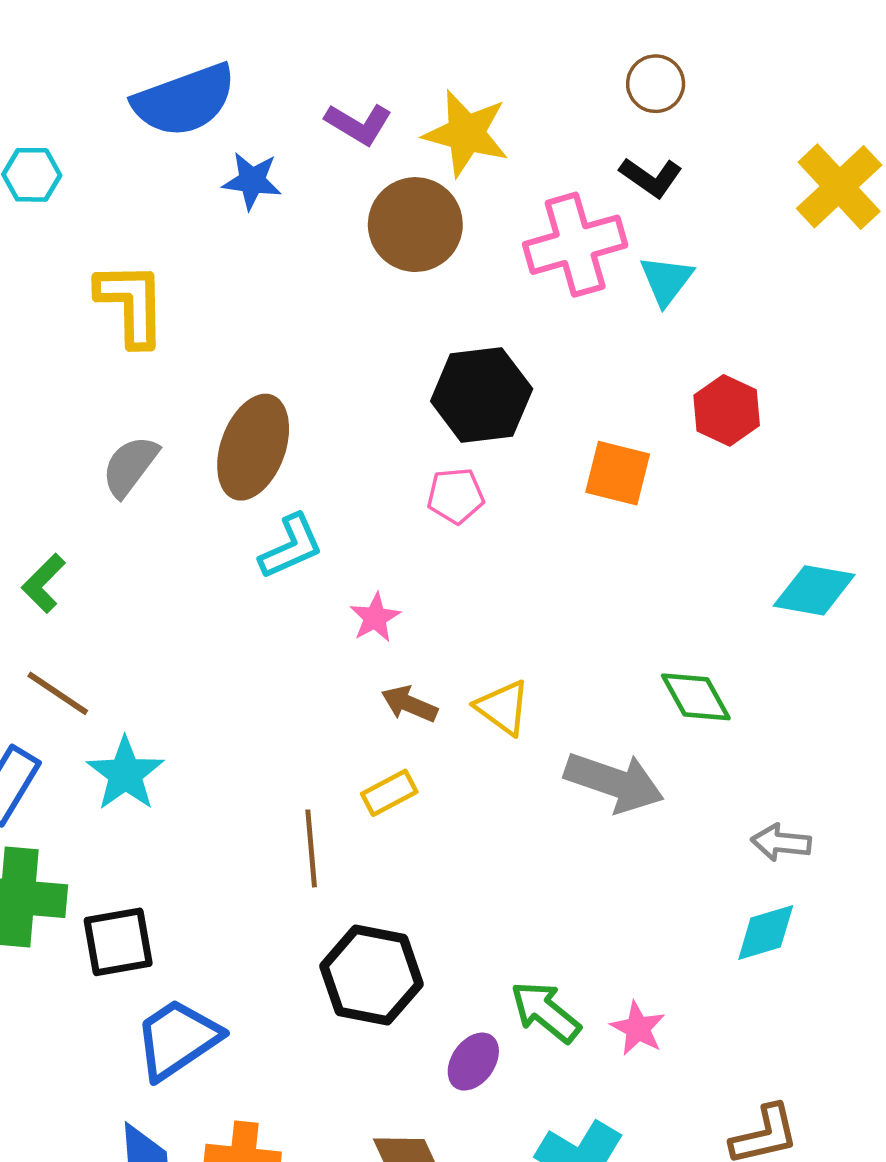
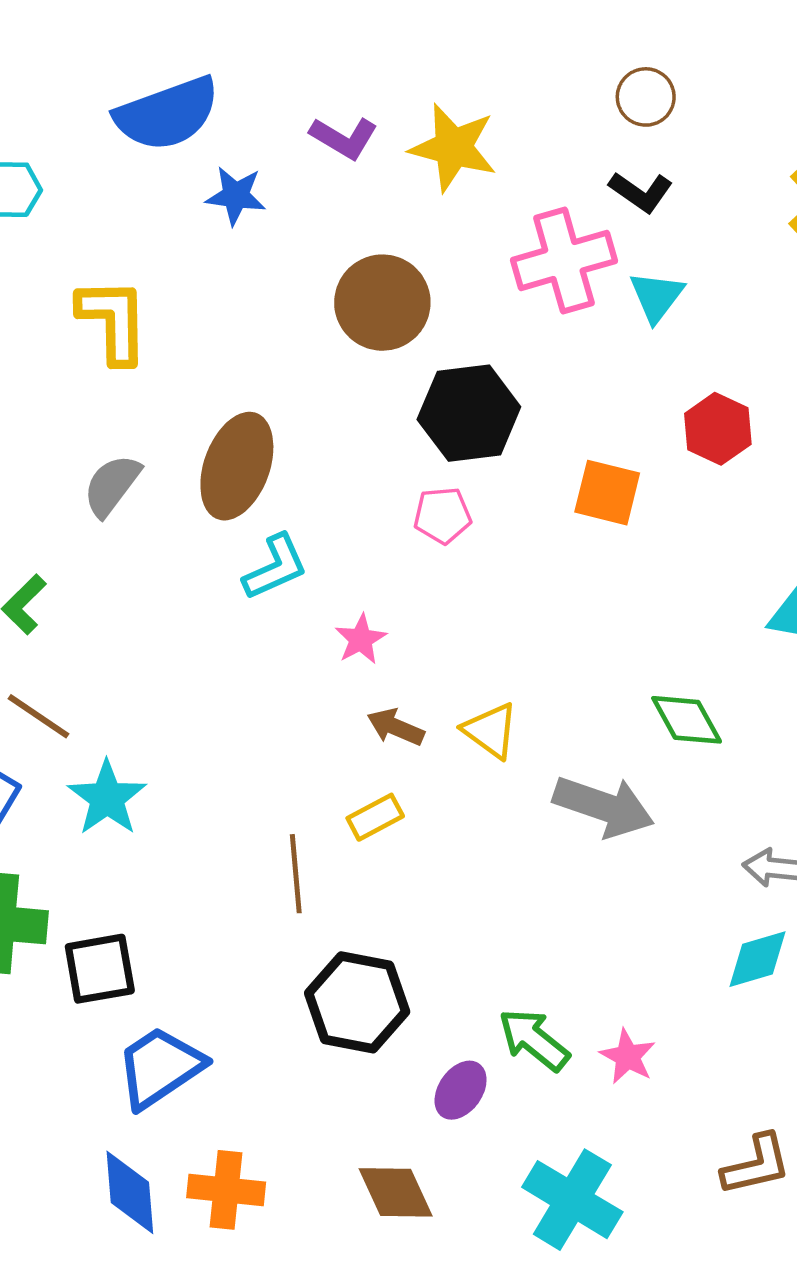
brown circle: (415, 225) -> (382, 303), moved

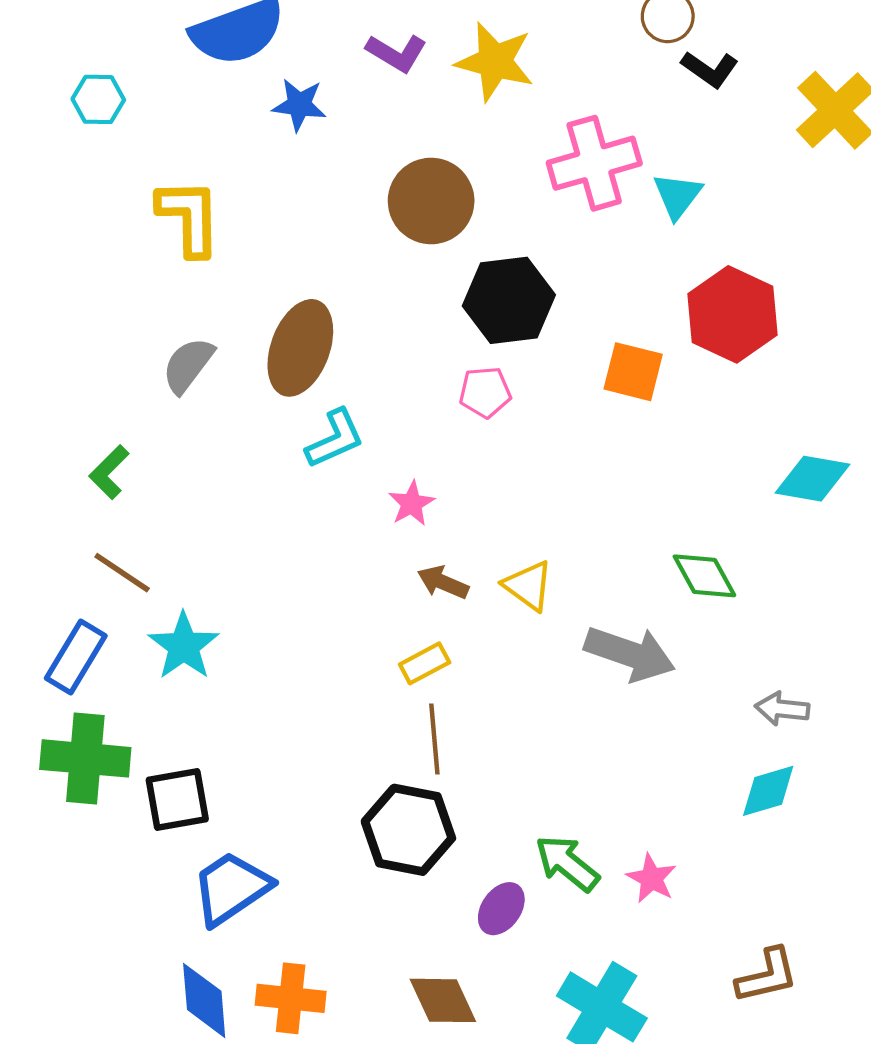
black L-shape: (641, 192) -> (710, 69), moved
red hexagon: (718, 429) -> (733, 314), size x1.5
brown line: (296, 874) -> (434, 739), moved

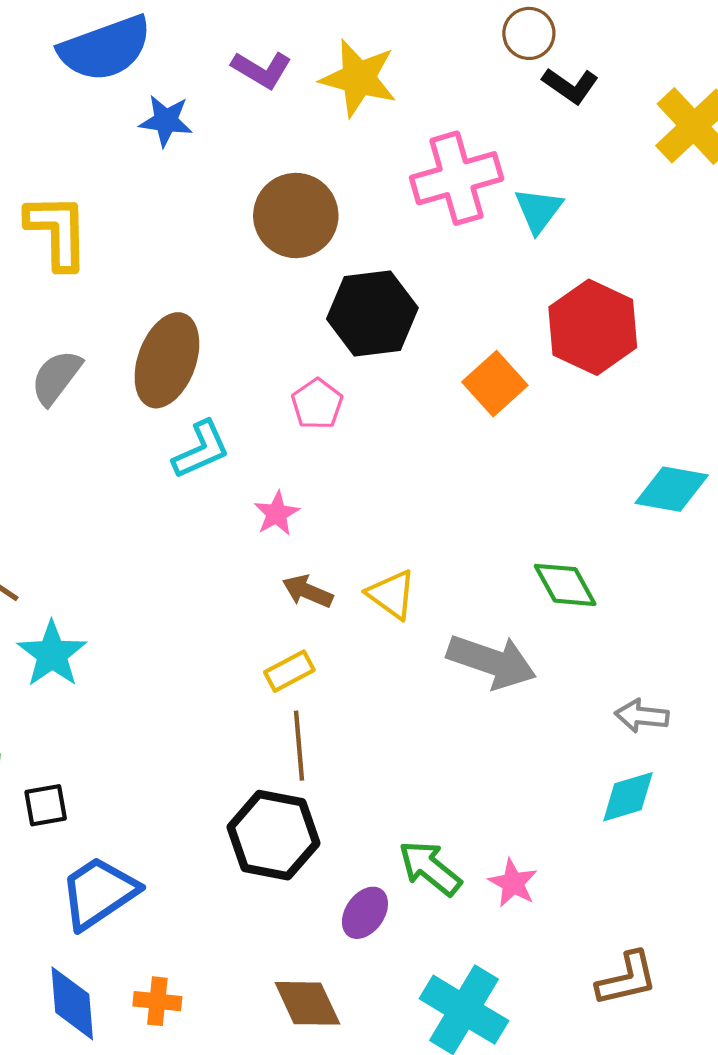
orange square: (633, 372) -> (495, 384), turned 34
pink pentagon: (485, 392) -> (317, 404), moved, turned -30
black square: (177, 800) -> (46, 805), size x0.7
orange cross: (291, 998) -> (157, 1001), size x0.7

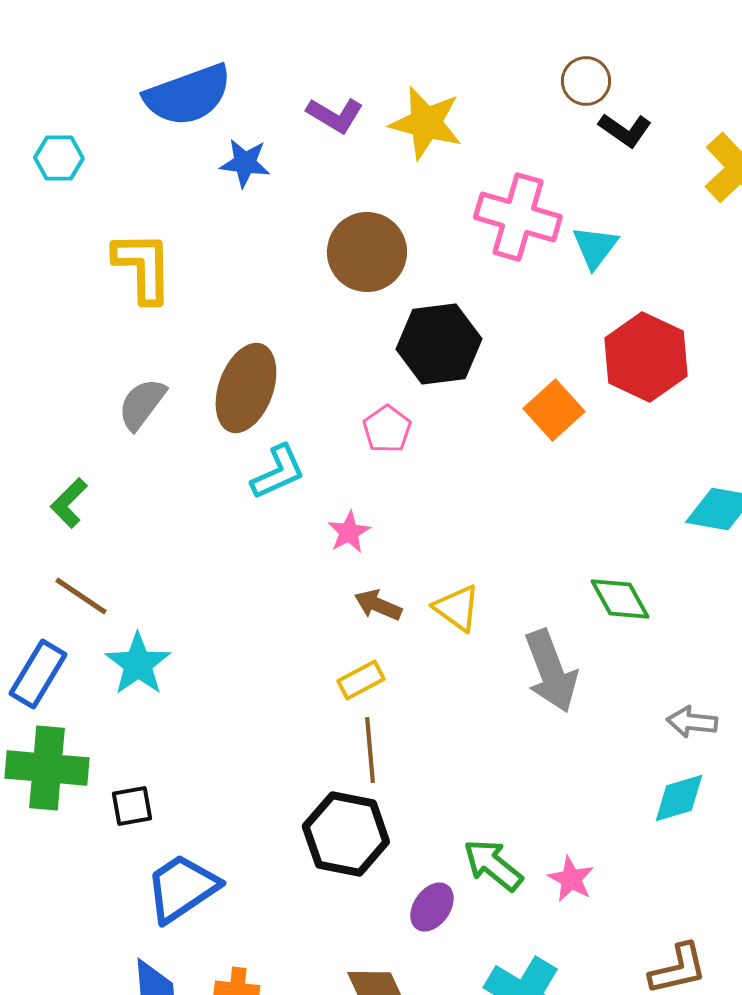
pink cross: (457, 178) -> (518, 217), turned 32
gray arrow: (492, 662) -> (551, 671), turned 50

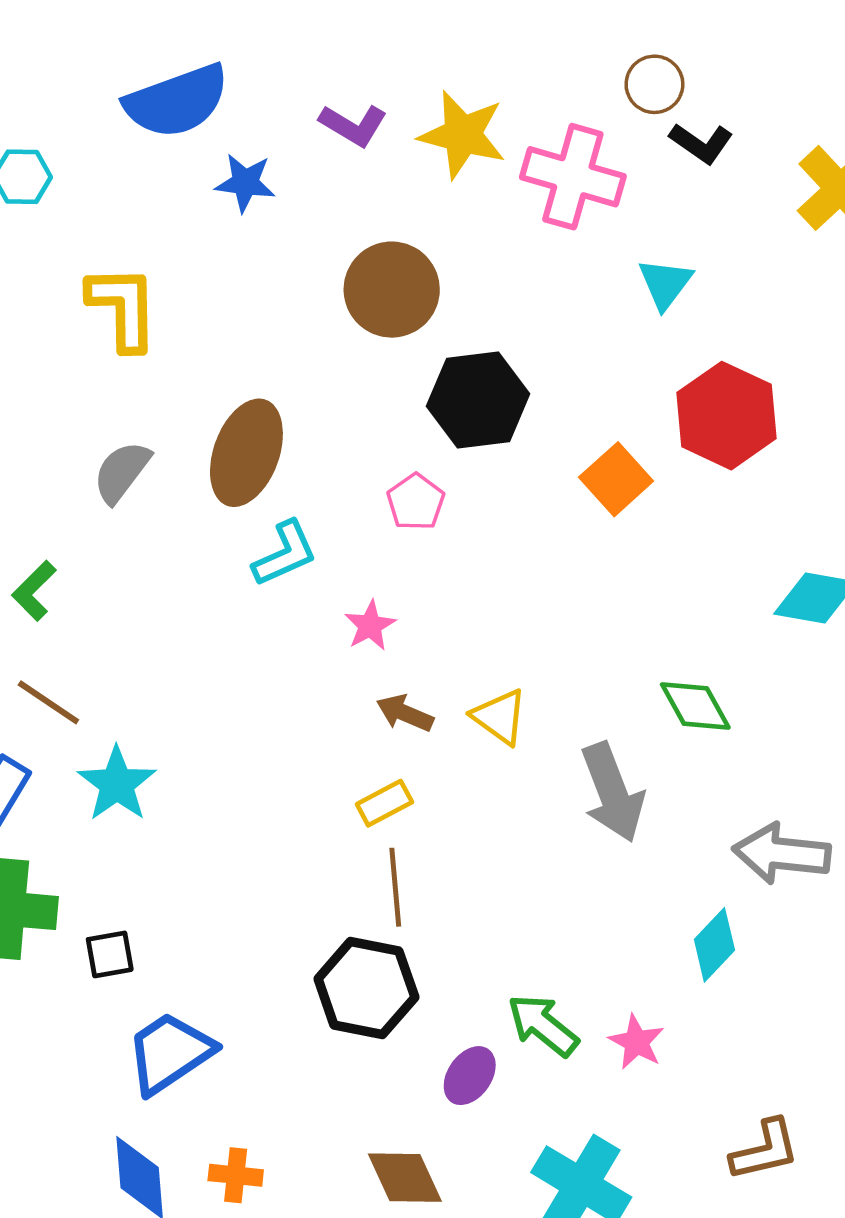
pink cross: (518, 217) -> (573, 177), moved
gray arrow: (692, 722) -> (782, 854), size x1.6
cyan diamond: (679, 798) -> (714, 945), moved, turned -30

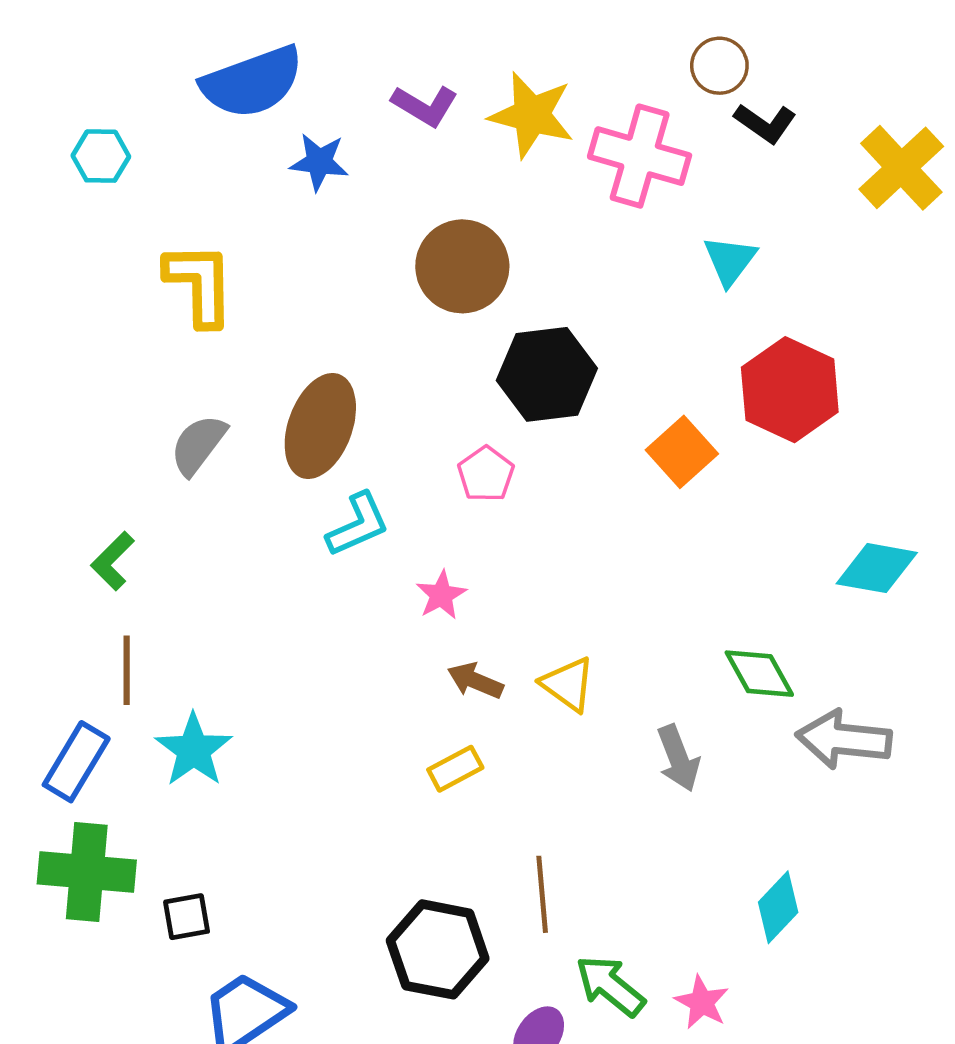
brown line: (48, 702) -> (127, 670), turned 56
gray arrow: (612, 792) -> (678, 758), size x0.7
gray arrow: (782, 854) -> (844, 739), moved
brown line: (395, 887) -> (542, 894), moved

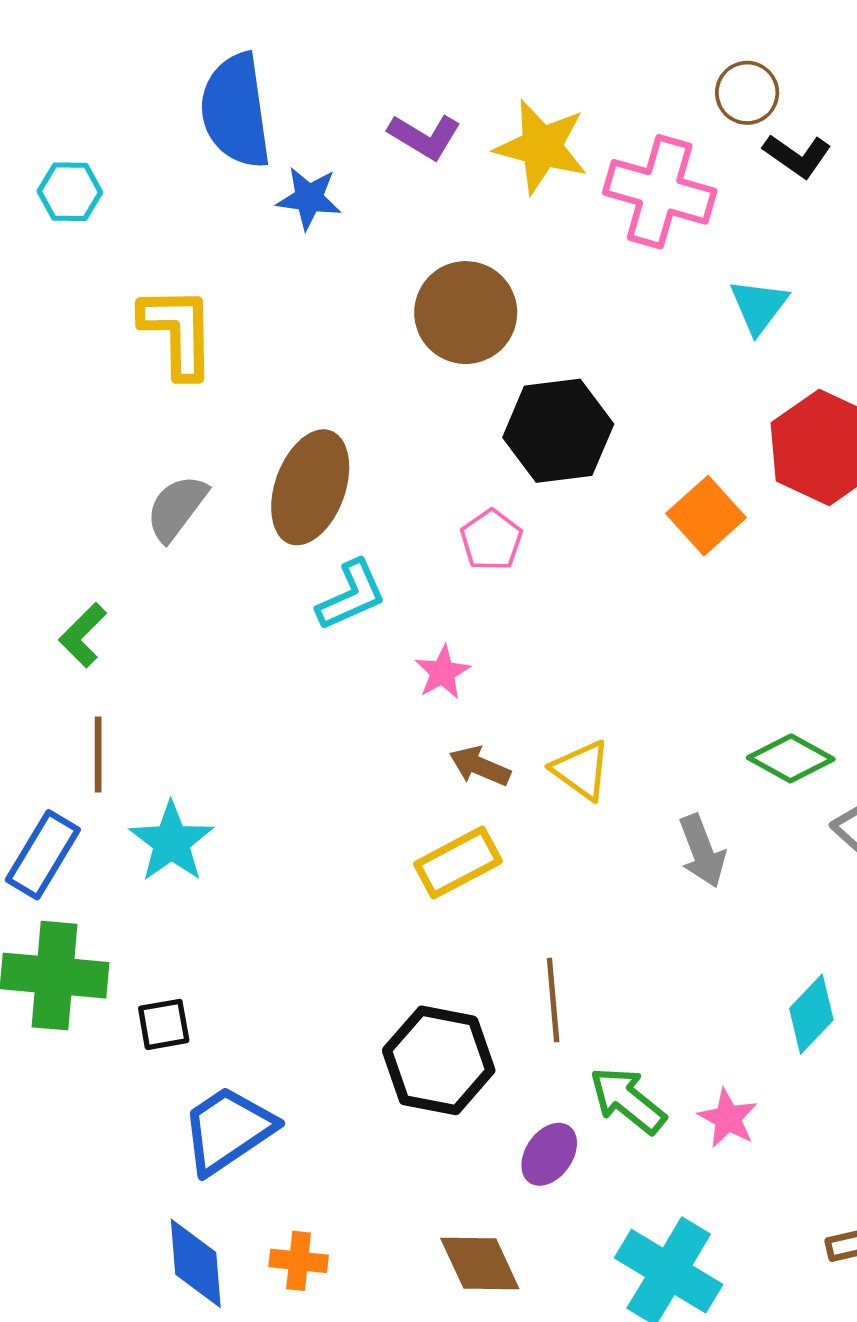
blue semicircle: (252, 82) -> (236, 111), turned 102
green diamond: (759, 674) -> (791, 758), turned -32
yellow rectangle: (455, 769) -> (458, 863), size x1.4

